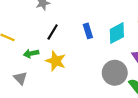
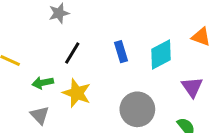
gray circle: (115, 73) -> (137, 109), moved
gray triangle: (20, 78) -> (40, 115), moved

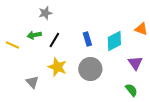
green arrow: (43, 83) -> (34, 35), moved
gray circle: (137, 109) -> (90, 69), moved

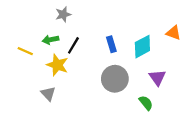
purple triangle: (135, 63) -> (157, 78), moved
yellow star: (57, 67) -> (57, 65), moved
green semicircle: (131, 90) -> (146, 103), moved

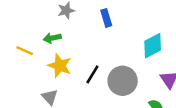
blue rectangle: (111, 44) -> (106, 18), moved
black line: (73, 45) -> (92, 74), moved

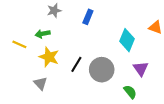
blue rectangle: (106, 18) -> (88, 17), turned 40
cyan diamond: (153, 46) -> (127, 40), turned -40

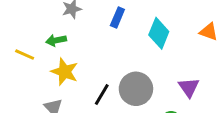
cyan diamond: (127, 40) -> (159, 33), moved
black line: (76, 64) -> (102, 95), moved

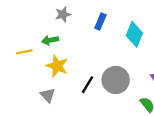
yellow line: (25, 55) -> (24, 52), turned -35

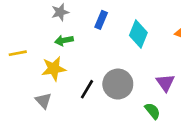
green arrow: (50, 40) -> (64, 40), moved
yellow star: (57, 66) -> (54, 69), turned -30

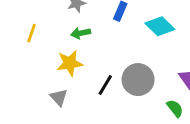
cyan diamond: (138, 34) -> (160, 26), turned -68
yellow line: (18, 53) -> (31, 33), moved, turned -60

